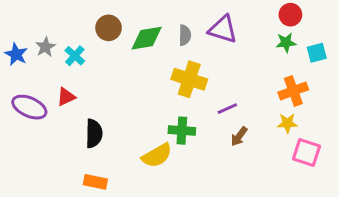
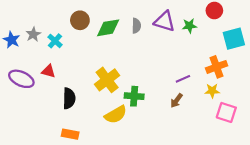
green star: (286, 43) -> (189, 26), moved
cyan square: (317, 53) -> (234, 39), size x1.5
yellow cross: (189, 79) -> (107, 80), moved, turned 35
red triangle: (66, 97) -> (48, 71), turned 40
purple line: (227, 109) -> (183, 79), moved

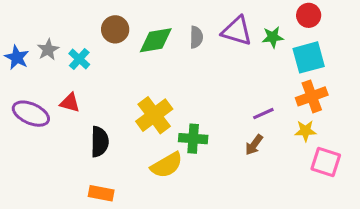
cyan square: (234, 39) -> (309, 57), moved

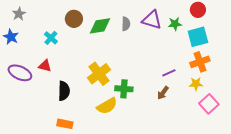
gray star: (48, 50) -> (19, 14), moved
pink square: (326, 162) -> (209, 104), turned 30

